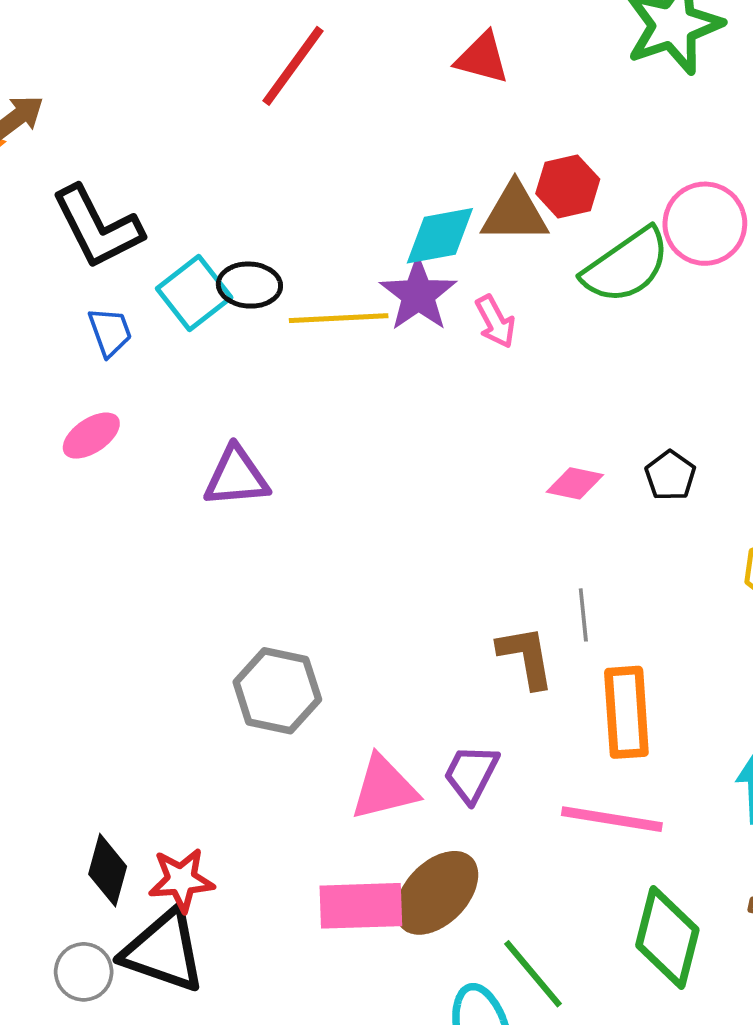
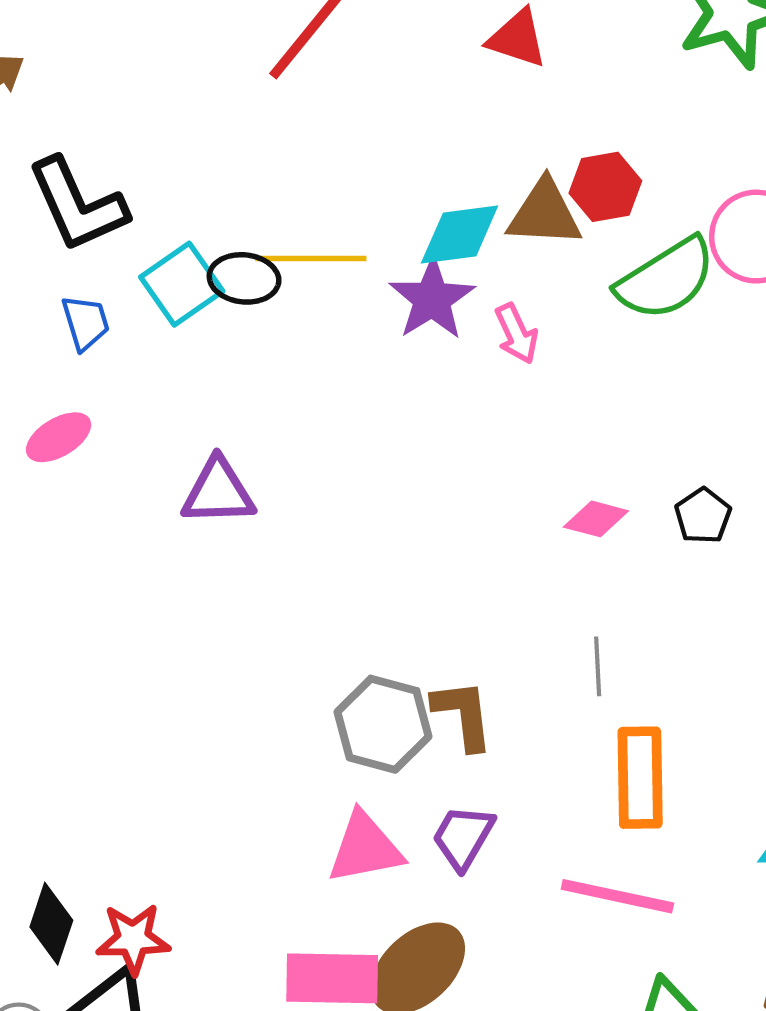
yellow line: (339, 318) -> (311, 259), moved
brown L-shape: (526, 657) -> (463, 715), moved
gray hexagon: (277, 691) -> (383, 724), moved

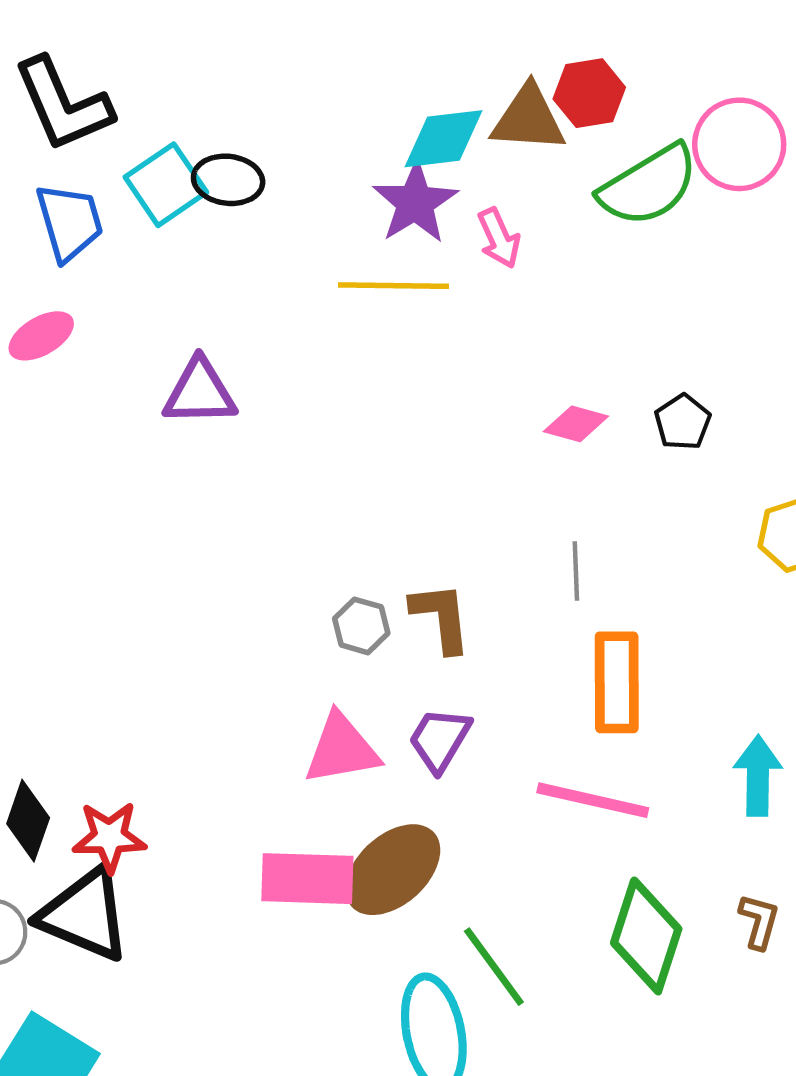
yellow line: (311, 259) -> (393, 286), moved
blue trapezoid: (86, 323) -> (69, 222), size x1.4
gray hexagon: (383, 724) -> (361, 626), size x0.6

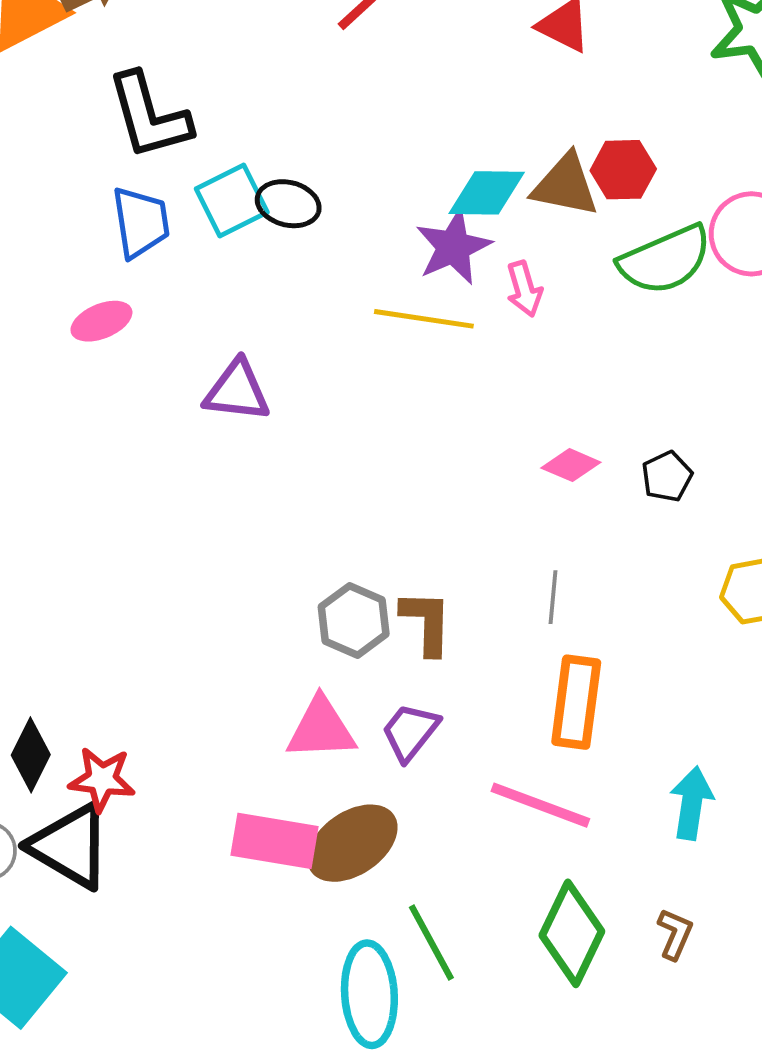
gray hexagon: (361, 626) -> (354, 620), size x1.4

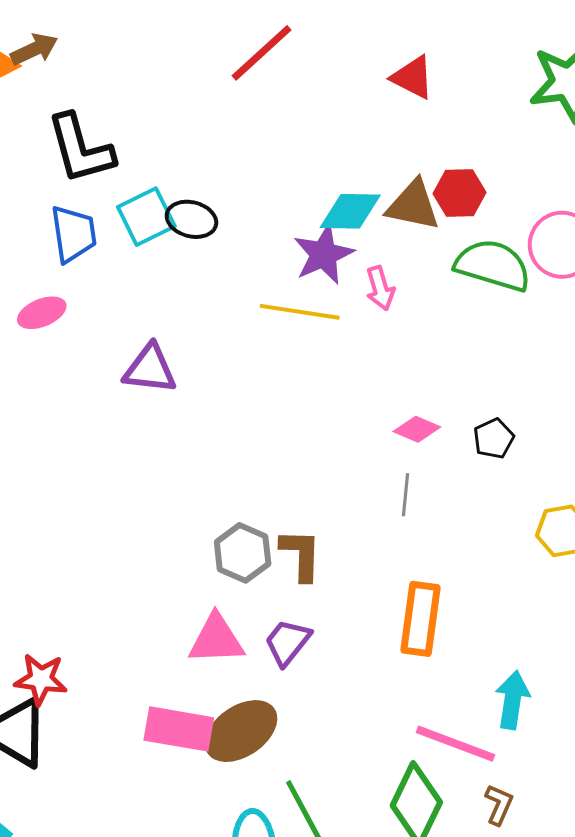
green semicircle: (665, 260) -> (493, 265), turned -140
gray line: (553, 597) -> (405, 495), moved
pink line: (540, 805) -> (456, 744), moved

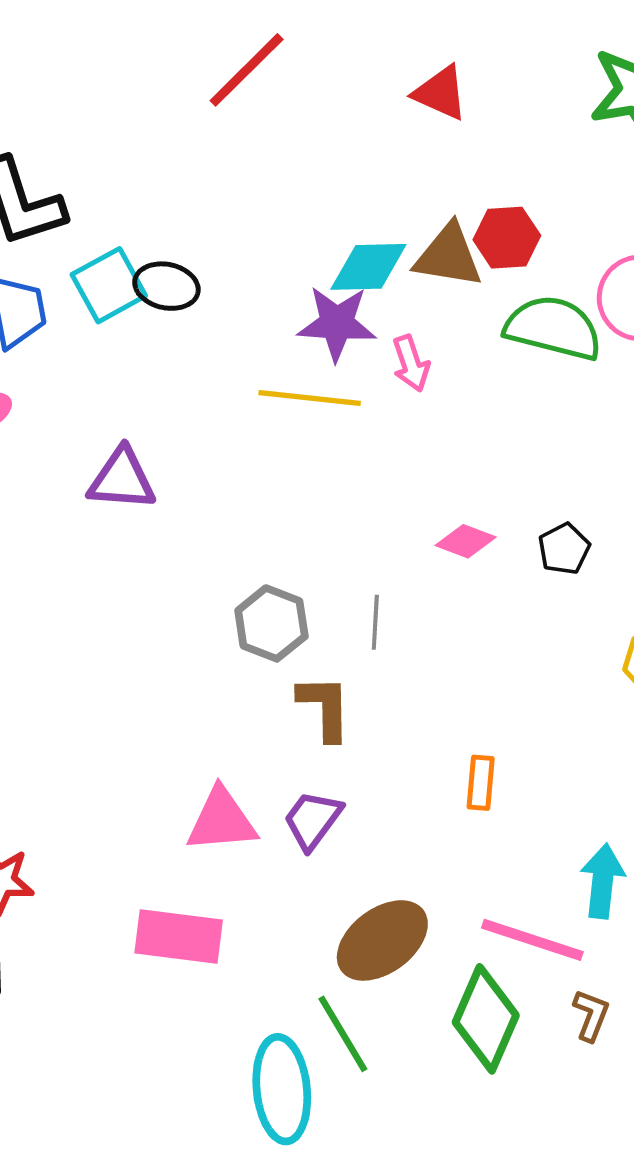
purple star: (324, 254) -> (337, 323), turned 30
gray line: (405, 495) -> (375, 622), moved
gray hexagon: (243, 553) -> (271, 623), moved
orange rectangle: (420, 619) -> (481, 783), size x0.6
brown ellipse: (241, 731) -> (382, 940), moved

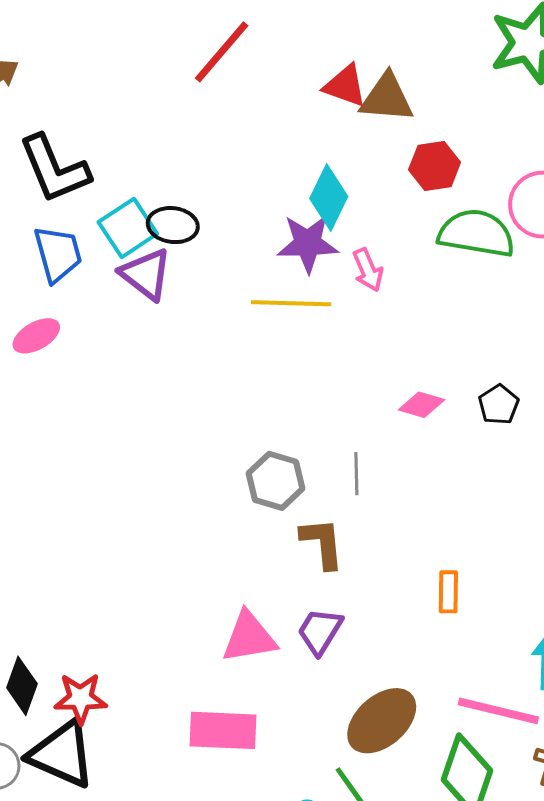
red triangle: (441, 93) -> (345, 86), moved
brown triangle: (448, 256) -> (387, 98), moved
cyan diamond: (368, 267) -> (329, 197), turned -58
purple triangle: (122, 479) -> (146, 274), moved, turned 38

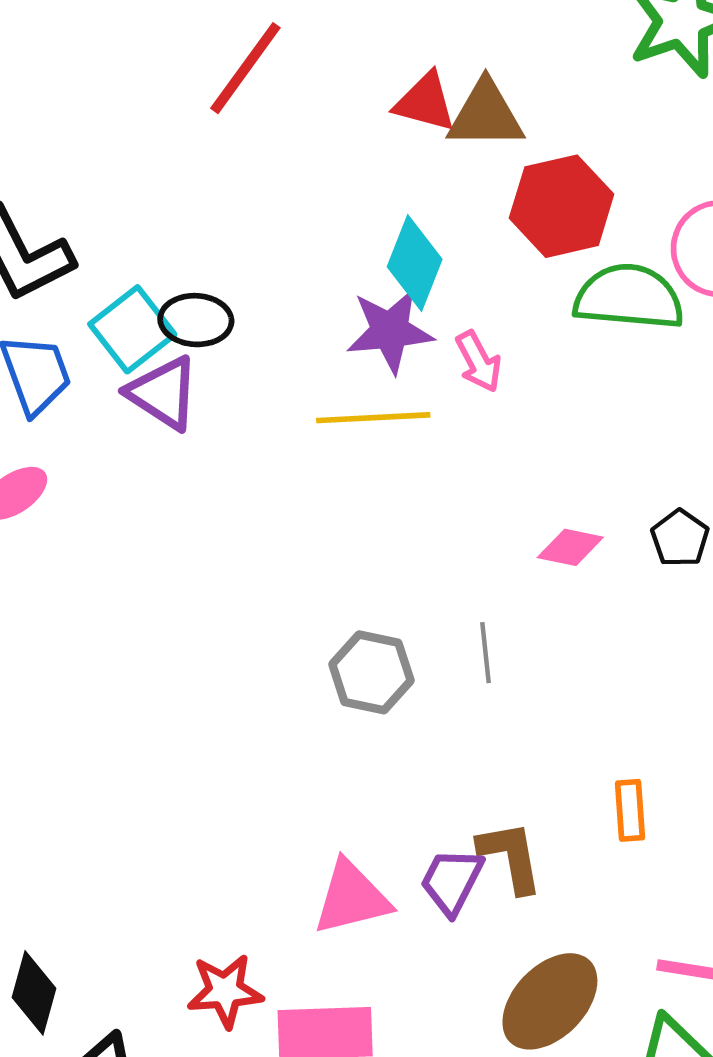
red hexagon: (435, 166) -> (562, 206), size x1.4
brown L-shape: (322, 543) -> (511, 857), moved
red star: (81, 698) -> (225, 991), moved

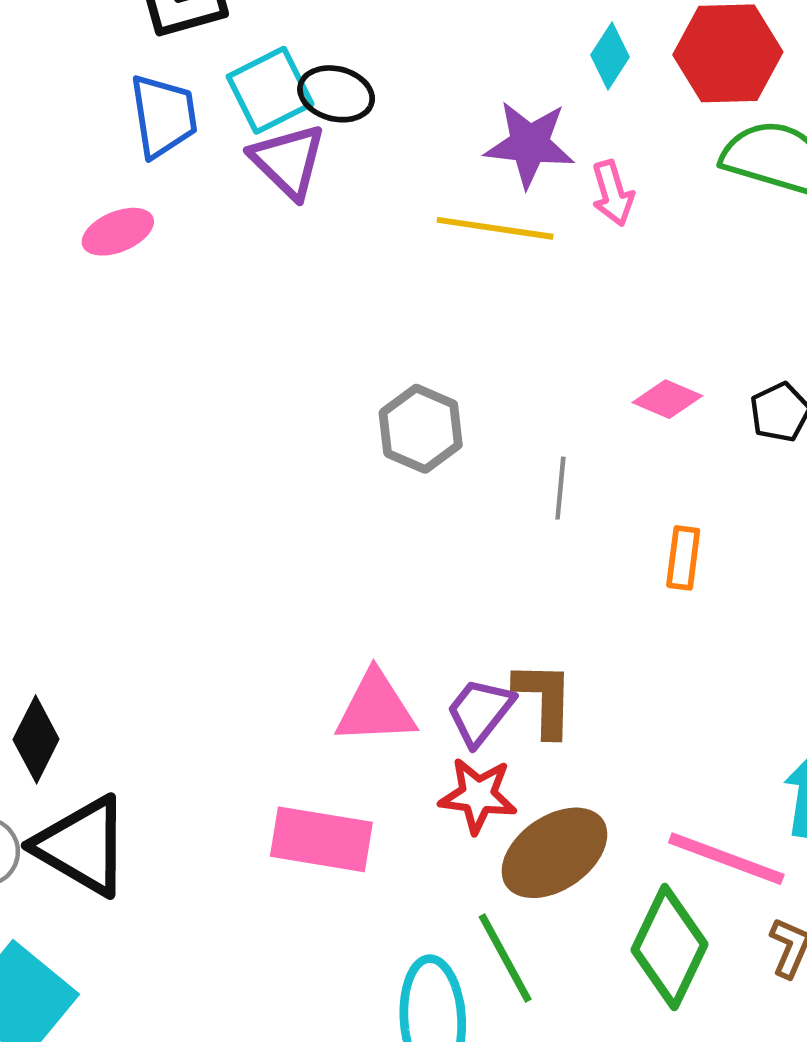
cyan diamond: (415, 263) -> (610, 56), moved, size x0.7
gray hexagon: (371, 672) -> (421, 429), moved
orange rectangle: (630, 810) -> (683, 558), moved
red star: (225, 991) -> (478, 795), moved

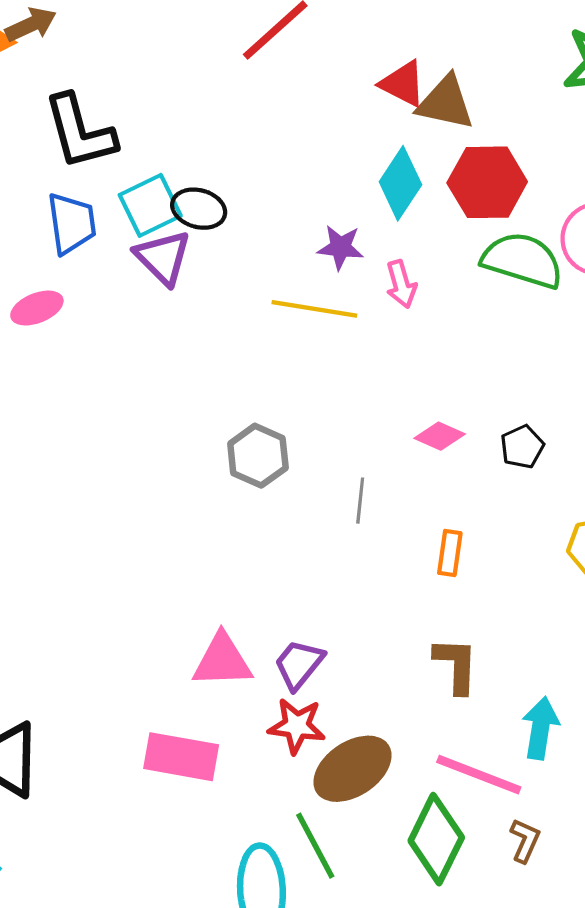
cyan diamond: (610, 56) -> (400, 183), size x1.5
purple star: (530, 144) -> (340, 247), size x0.7
brown L-shape: (544, 699) -> (456, 665), moved

